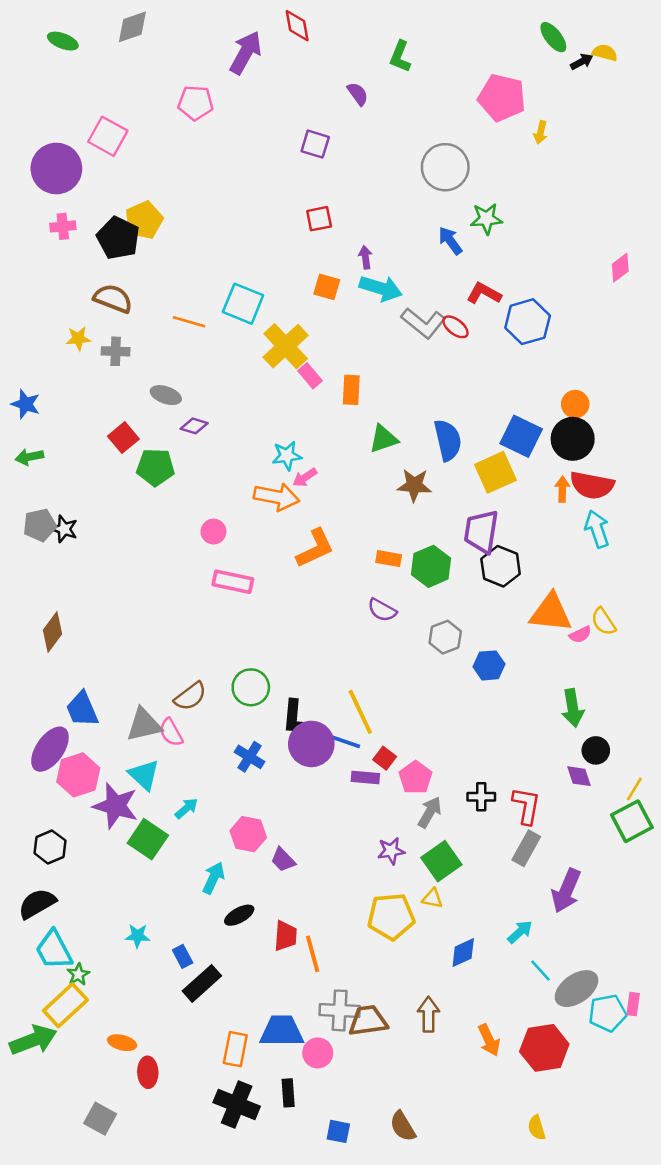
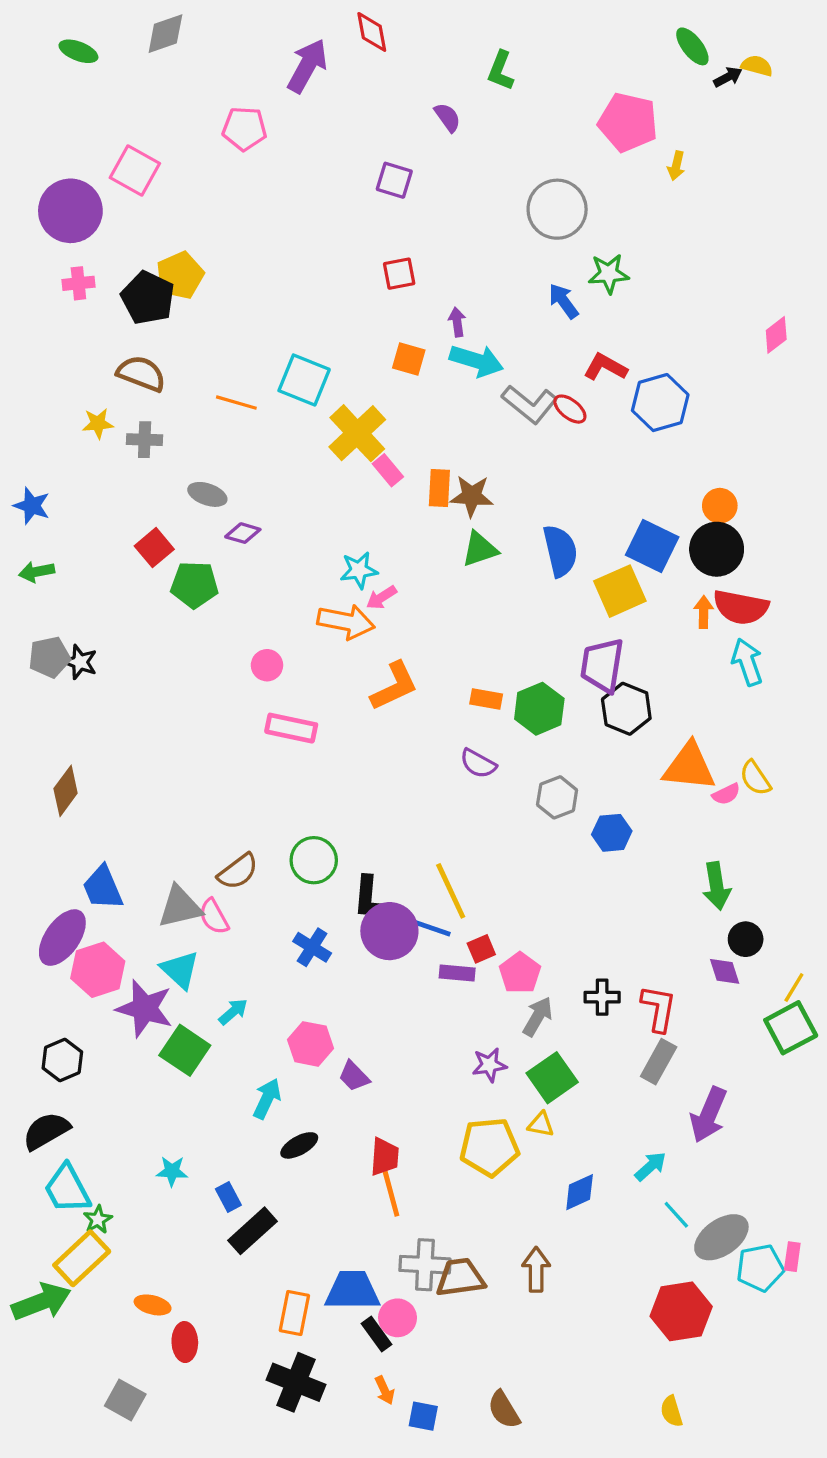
brown star: (414, 485) -> (472, 496), moved
red square: (385, 758) -> (481, 949), turned 30
red trapezoid: (286, 936) -> (385, 1157), moved
orange arrow: (489, 1040) -> (385, 1390), moved, size x0.7
black rectangle: (288, 1093) -> (377, 1334), moved, turned -32

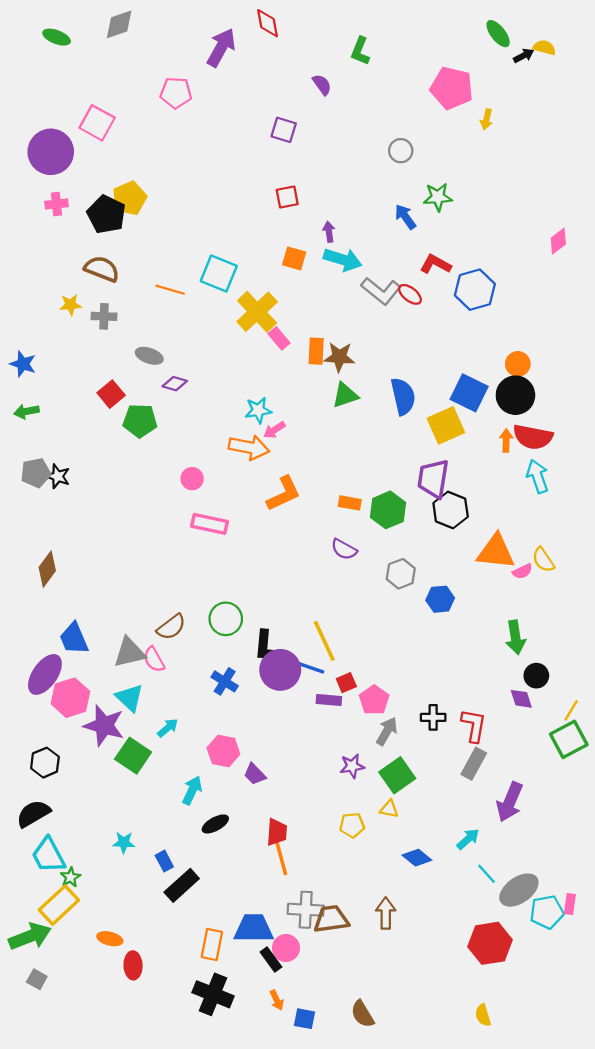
gray circle: (557, 209) -> (401, 151), size x0.6
yellow pentagon: (489, 1147) -> (352, 825), size x0.6
blue diamond: (580, 1192) -> (417, 858), turned 64
gray square: (125, 1400) -> (37, 979), moved, size x0.7

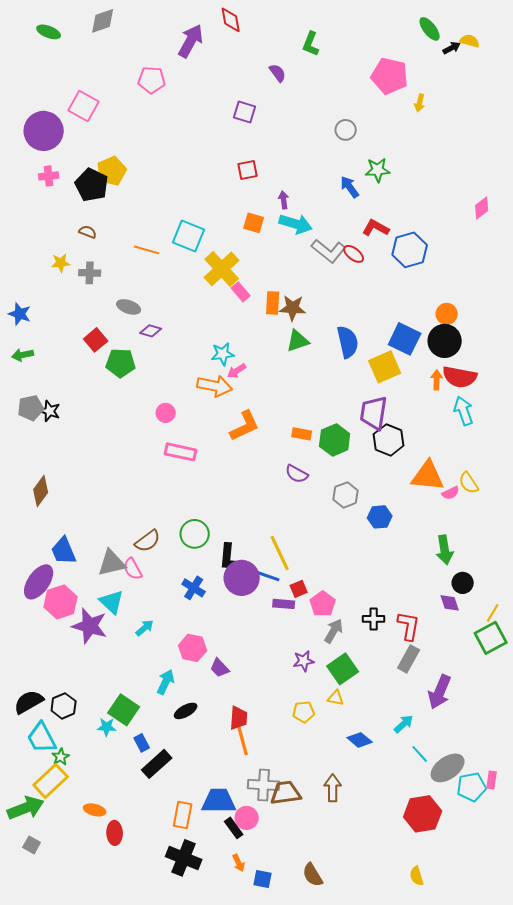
brown semicircle: (102, 269) -> (88, 232), size x0.6
green square: (133, 756) -> (124, 710), moved
black hexagon: (45, 763) -> (64, 706), moved

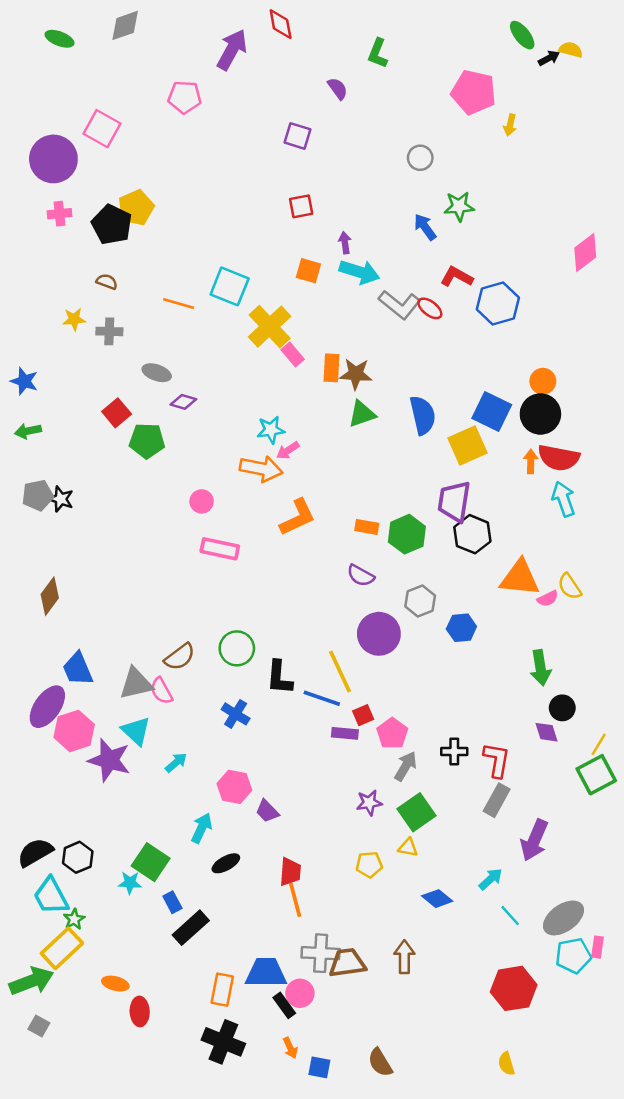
pink diamond: (482, 208) -> (585, 252), size x1.4
purple circle: (242, 578) -> (379, 634), moved
gray ellipse: (448, 768) -> (563, 918), moved

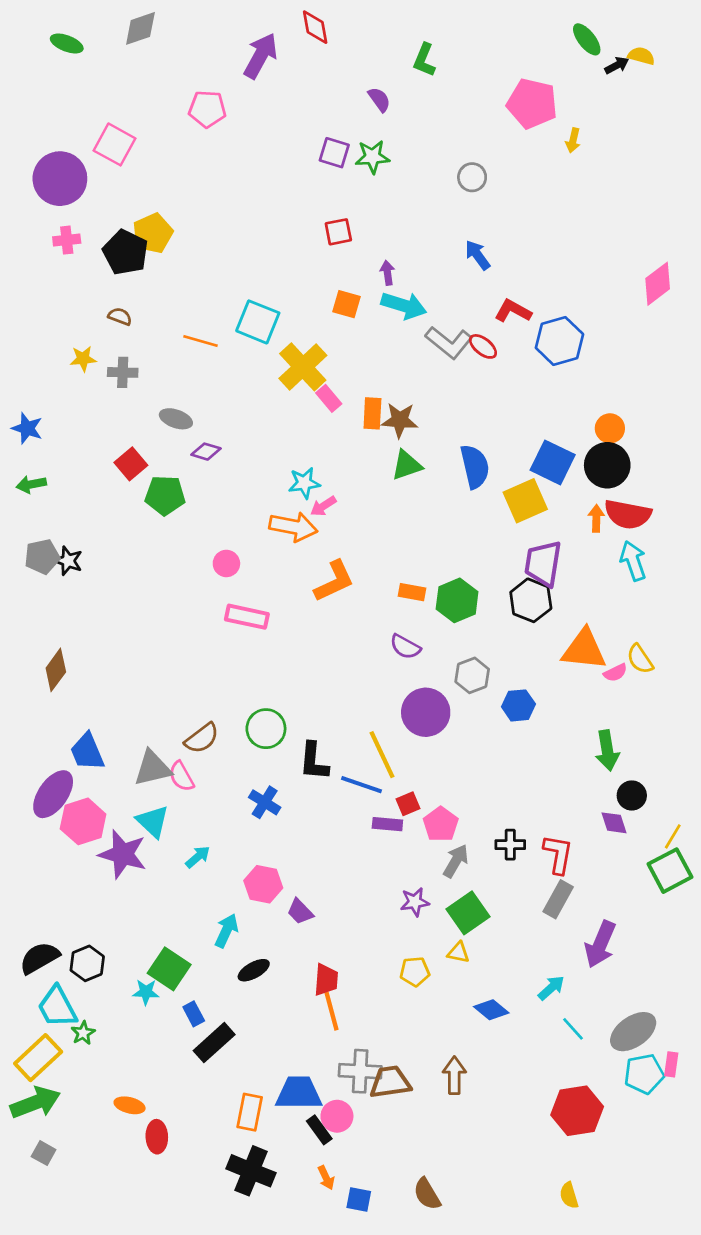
green star: (459, 206) -> (372, 157), moved
purple trapezoid: (454, 501) -> (543, 563), moved
yellow rectangle: (62, 948) -> (38, 1058), moved

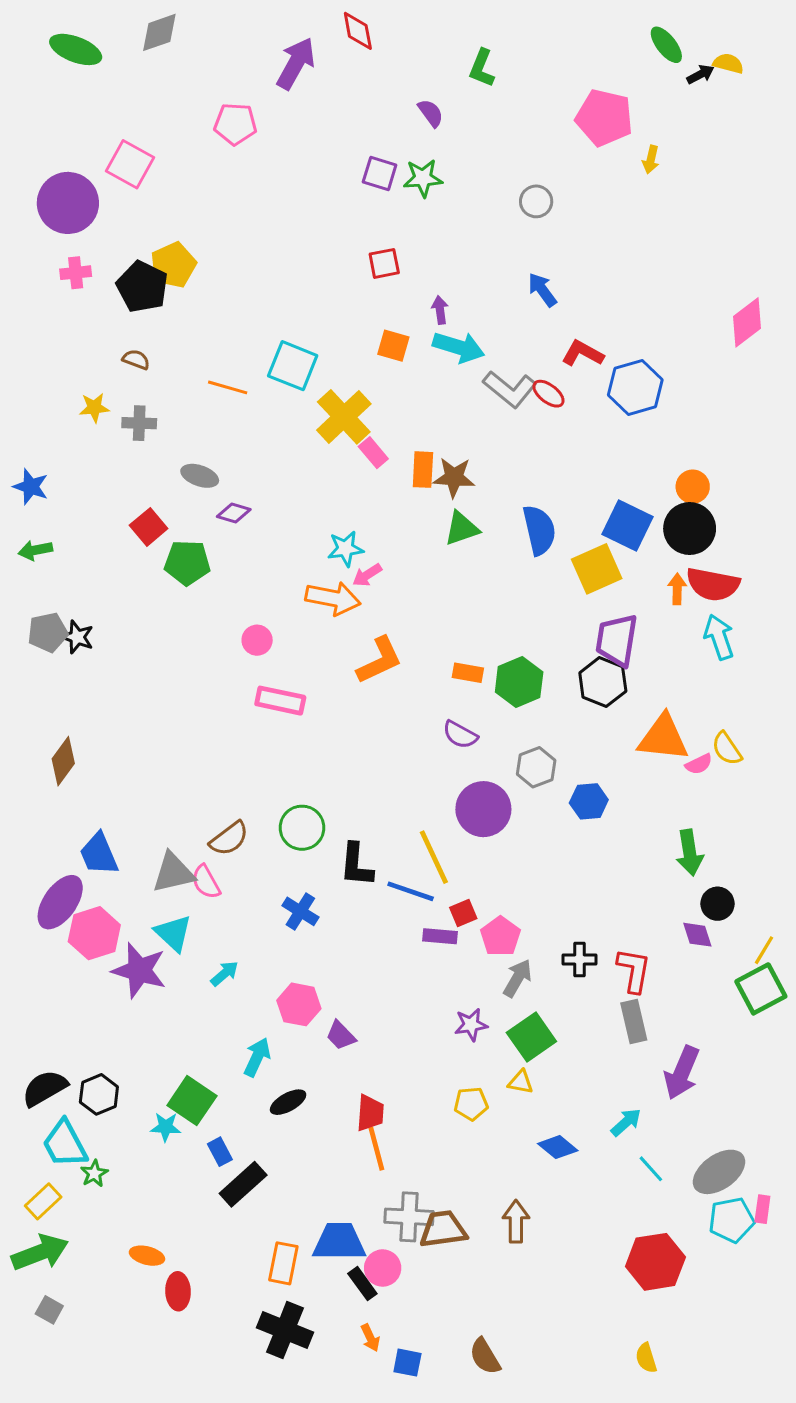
green ellipse: (67, 43) -> (76, 49), size x1.4
gray rectangle: (558, 899) -> (634, 1022), turned -42
yellow rectangle: (38, 1058) -> (43, 1201), size x0.7

